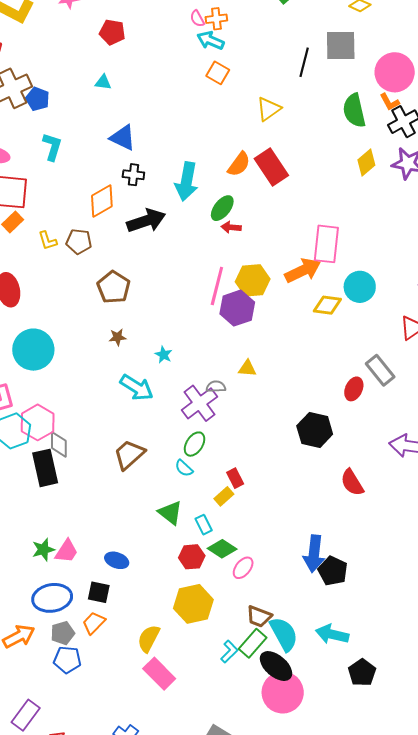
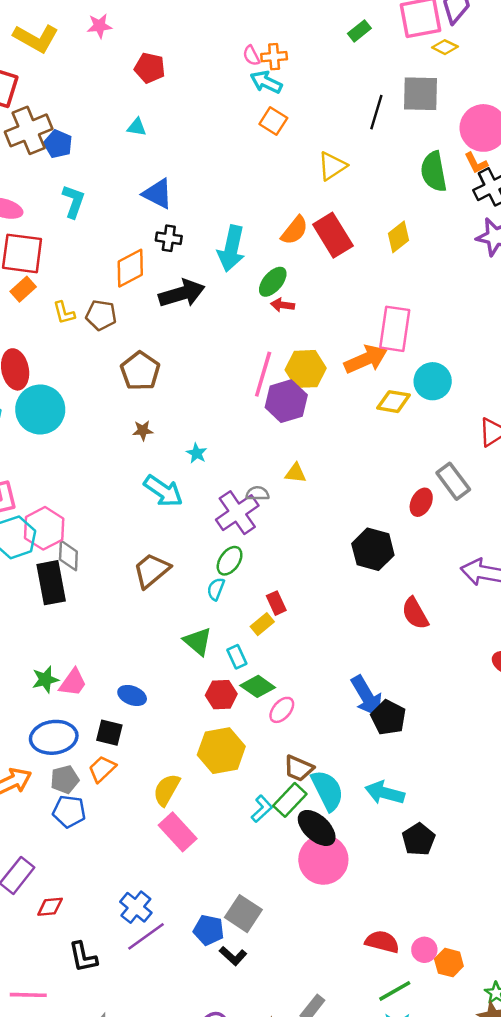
yellow diamond: (366, 163) -> (399, 237), moved
cyan circle: (33, 350) -> (40, 410), moved
cyan semicircle: (184, 468) -> (216, 589), turned 66
blue arrow: (314, 554) -> (367, 696), turned -39

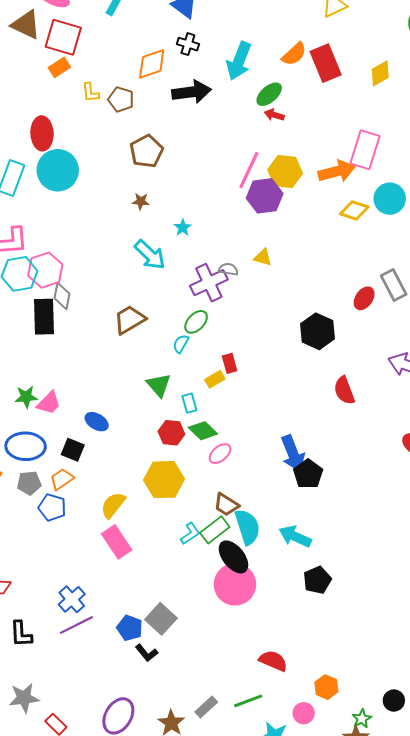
blue pentagon: (69, 811) -> (52, 507), moved
pink circle: (424, 950) -> (304, 713), moved
green line: (395, 991) -> (248, 701), moved

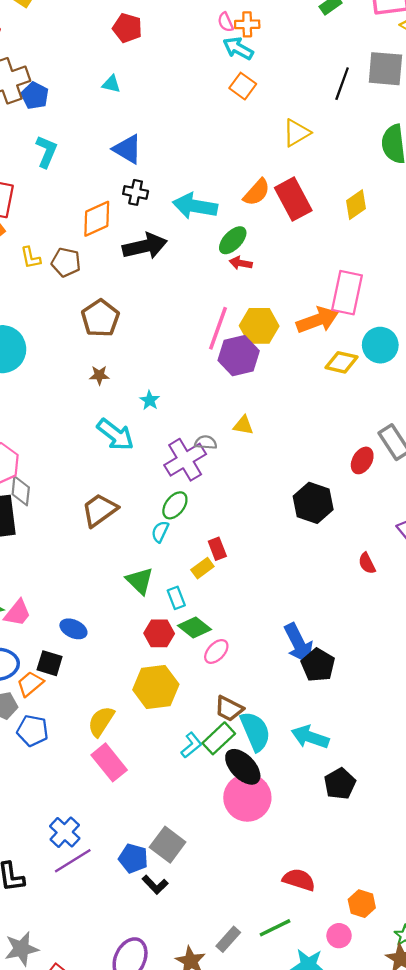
cyan arrow: (239, 61) -> (195, 206), turned 84
red semicircle: (344, 390) -> (367, 563), moved, size x0.7
orange trapezoid: (62, 479) -> (30, 684), moved

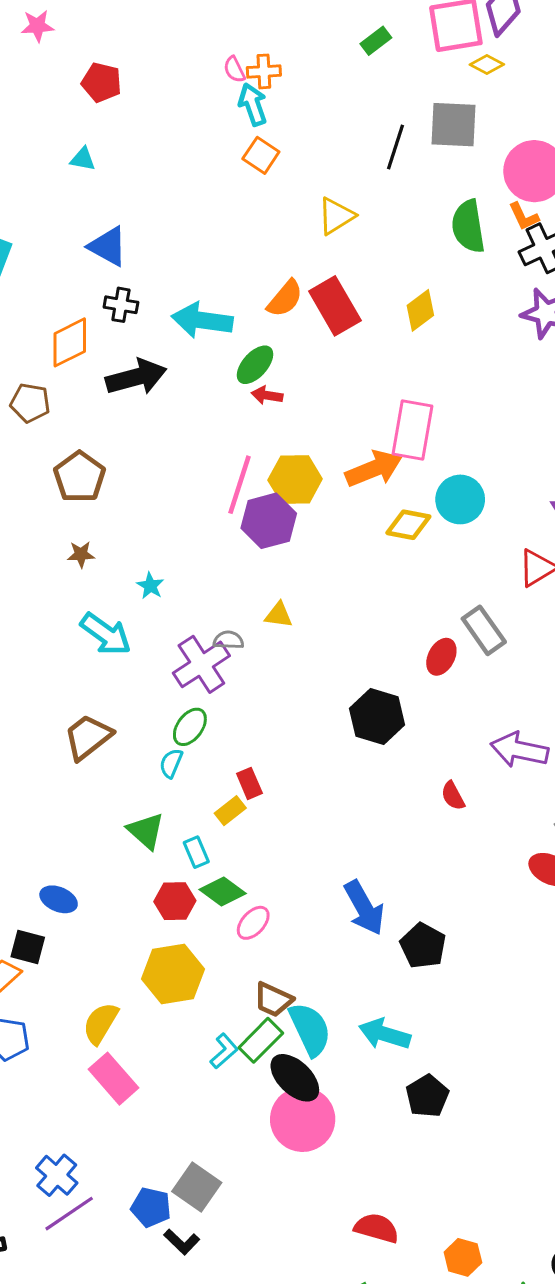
cyan arrow: (238, 48) -> (253, 104), turned 44
black pentagon: (318, 665) -> (423, 946), moved

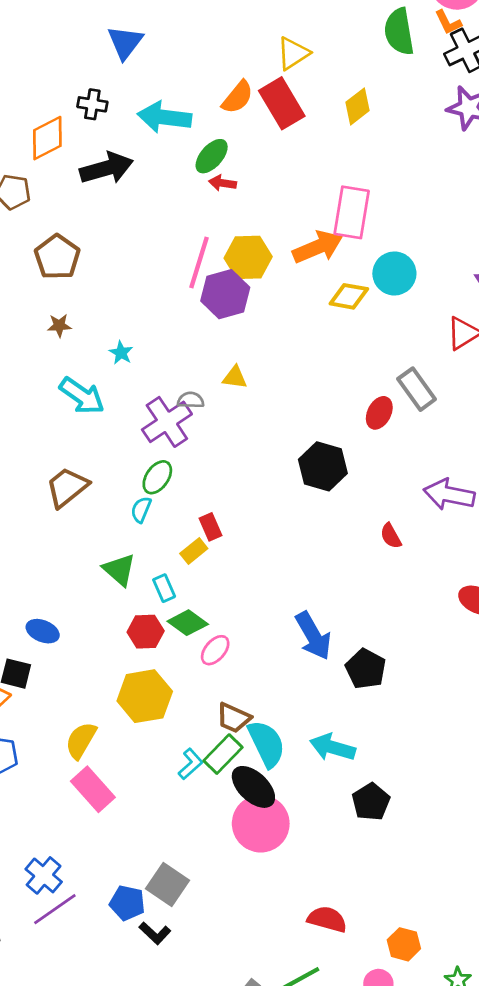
yellow triangle: (336, 216) -> (293, 53), moved
blue triangle: (108, 246) -> (125, 42), moved, turned 39

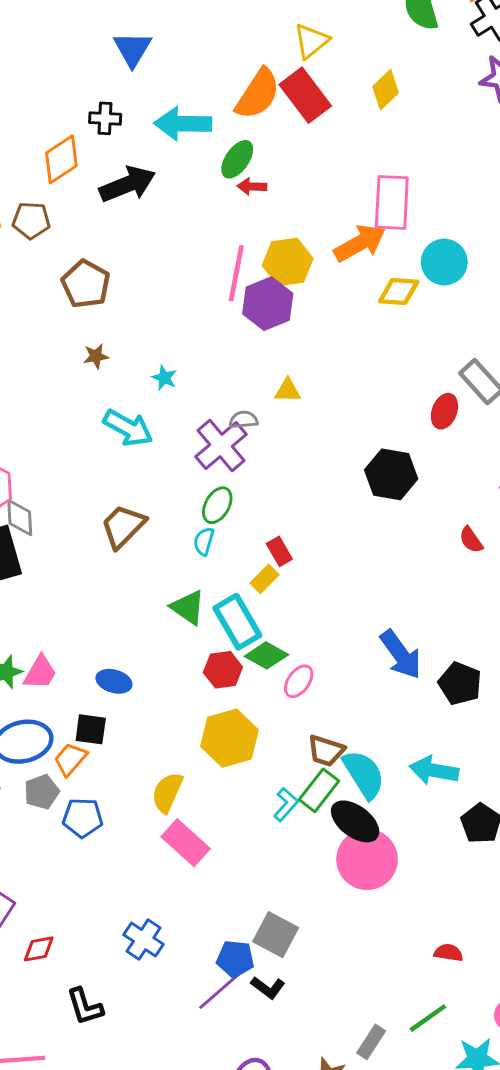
orange semicircle: (238, 97) -> (258, 94), size x1.4
cyan rectangle: (164, 588) -> (237, 622), size x1.8
purple line: (55, 909) -> (220, 991), moved
red semicircle: (327, 919) -> (448, 953), size x0.7

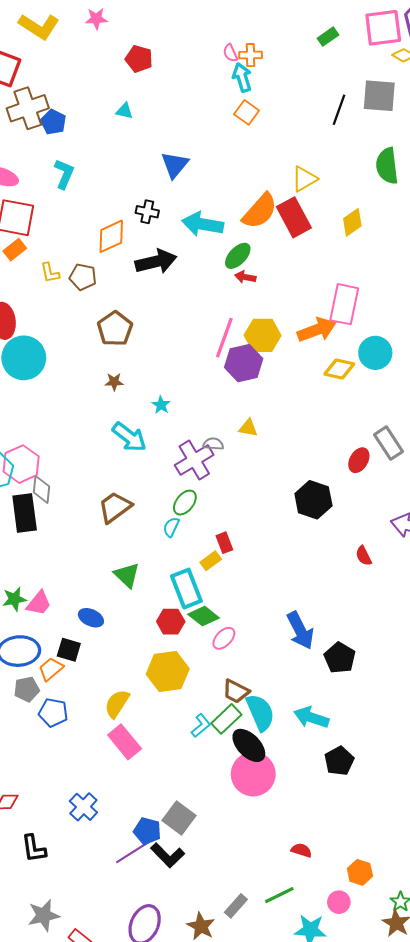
green triangle: (188, 607) -> (127, 575), moved
black L-shape: (268, 988) -> (168, 855), size x1.4

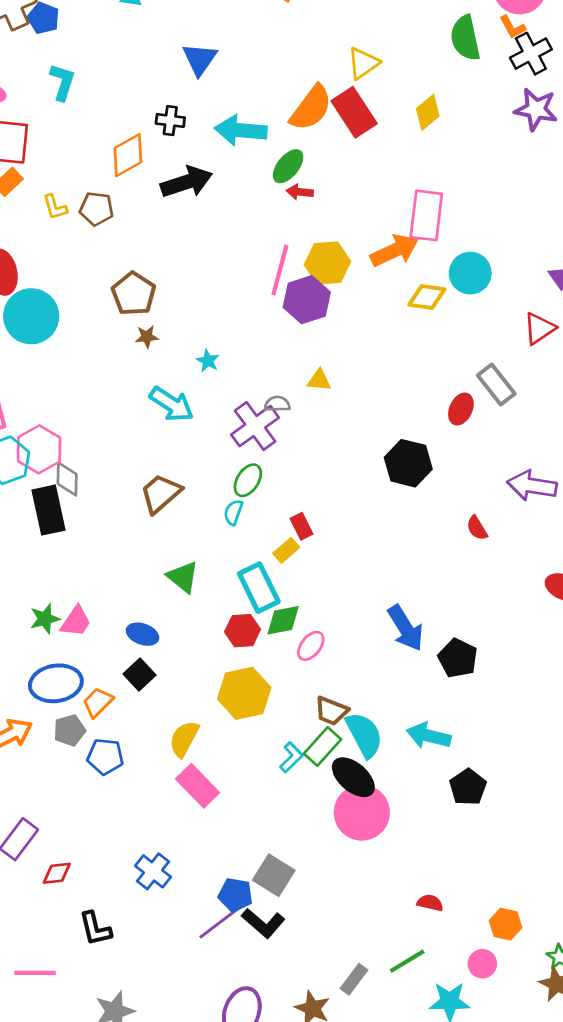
brown pentagon: (115, 329) -> (134, 294), moved
green diamond: (204, 616) -> (283, 620), turned -44
black square: (69, 650) -> (139, 675), moved, turned 35

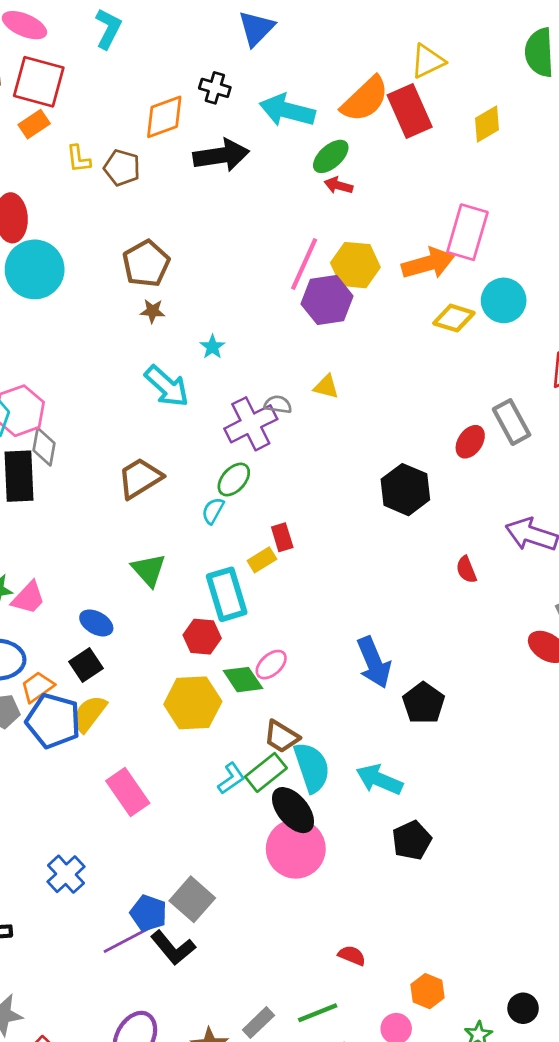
green diamond: (283, 620) -> (243, 680), moved, turned 57
yellow semicircle: (184, 739) -> (89, 714), moved
blue pentagon: (105, 757) -> (53, 721), moved, size x1.4

